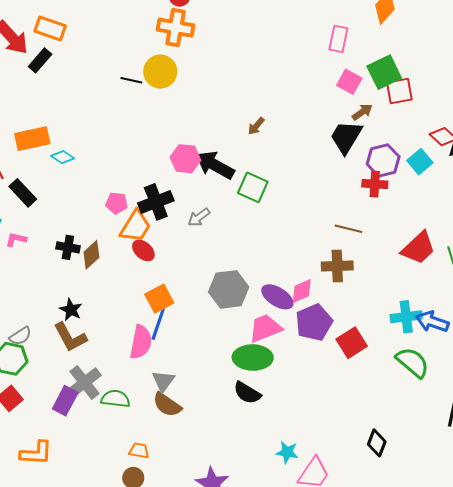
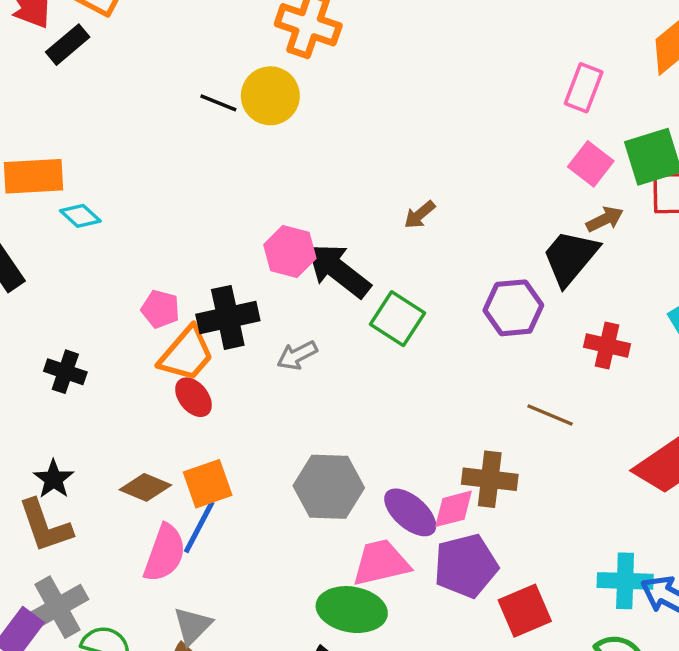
purple hexagon: (383, 160) -> (513, 308), moved
brown diamond: (91, 255) -> (145, 487), moved, turned 56
brown cross: (337, 266) -> (490, 479), moved

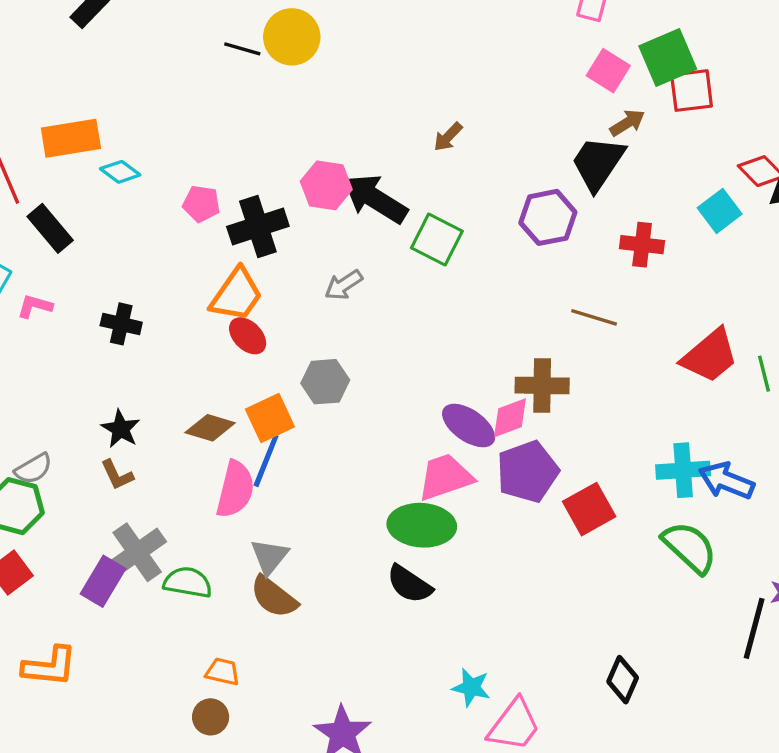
pink pentagon: (160, 309) -> (201, 204), moved
black cross: (228, 317) -> (258, 226), moved
gray hexagon: (329, 487) -> (325, 382), moved, size x0.7
brown L-shape: (45, 526) -> (117, 475), size x0.6

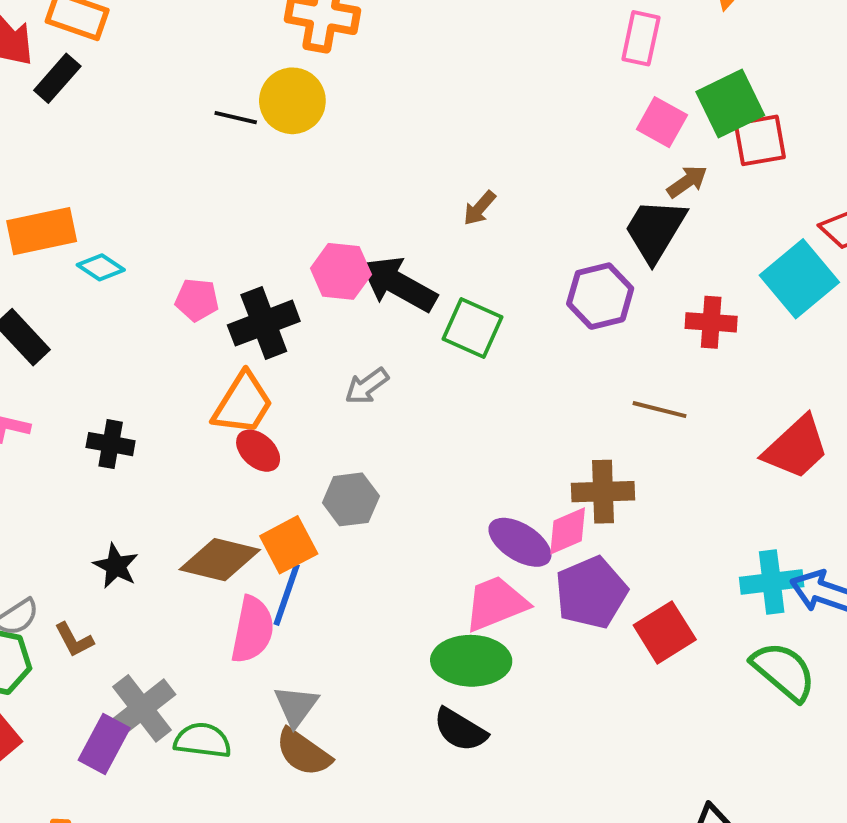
cyan square: (720, 211) -> (799, 279), size x1.5
brown diamond: (210, 428) -> (220, 560), size x1.4
brown L-shape: (117, 475) -> (74, 640), moved

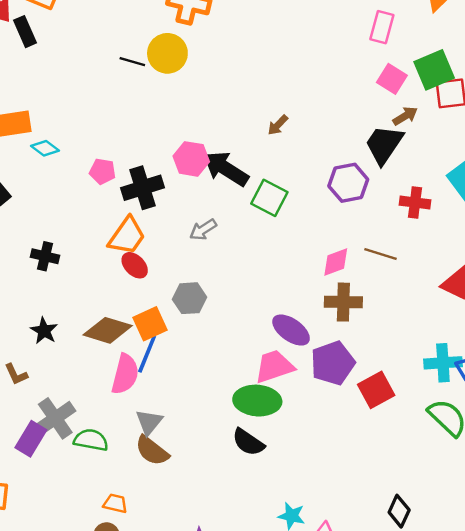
black rectangle: (57, 78) -> (25, 32), turned -68
pink diamond: (568, 531) -> (336, 262), moved

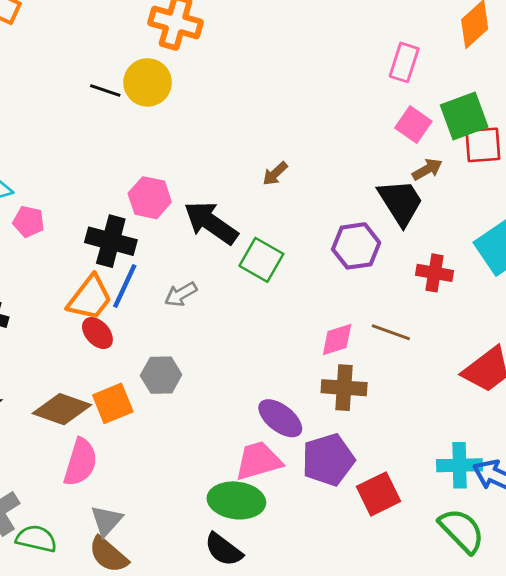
black trapezoid: (384, 144) -> (401, 202), turned 111
pink hexagon: (191, 159) -> (150, 198), moved
pink pentagon: (102, 171) -> (29, 222), moved
black cross: (142, 188) -> (111, 241), turned 30
blue line: (147, 354) -> (125, 286), moved

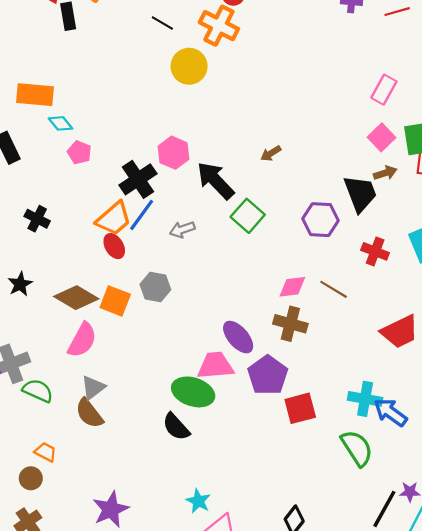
black line: (105, 91) -> (162, 23), moved
black cross: (111, 241) -> (138, 179), turned 30
orange square: (113, 403) -> (115, 301), turned 32
purple pentagon: (328, 460) -> (268, 375), turned -30

